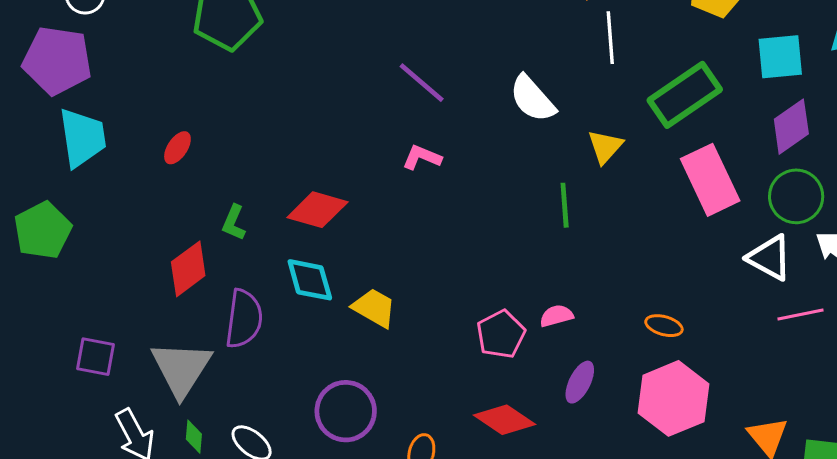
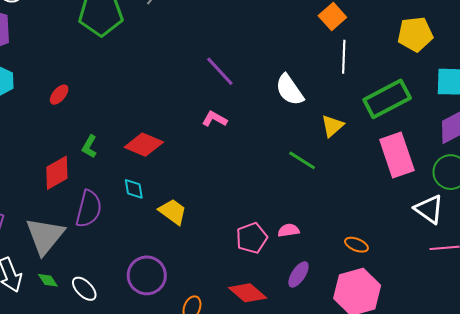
green line: (565, 205) -> (302, 160), turned -60
cyan diamond: (310, 280) -> (134, 189), size x0.7
green diamond: (194, 437) -> (48, 280), turned -45

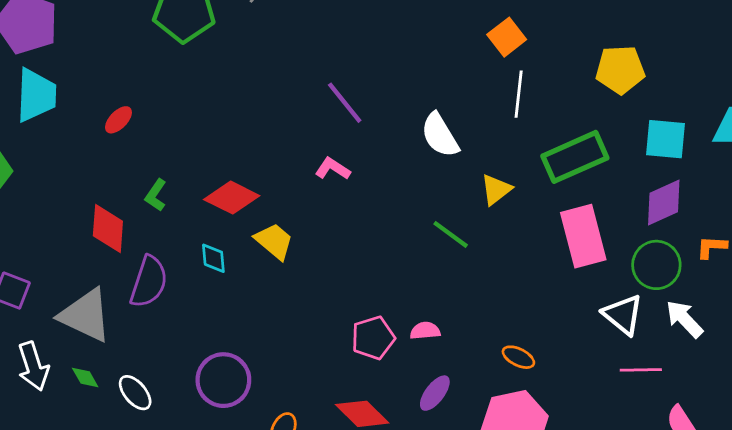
red diamond: (57, 173) -> (108, 228), turned -60
yellow trapezoid: (173, 212) -> (274, 241), moved
gray triangle: (45, 236) -> (85, 315), turned -48

